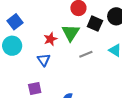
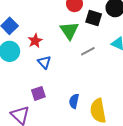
red star: (50, 39) -> (35, 41), moved

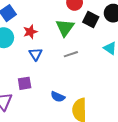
gray line: (88, 51) -> (71, 54), moved
blue semicircle: (74, 101) -> (58, 97), turned -88

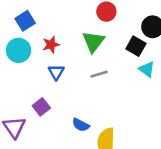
black square: (91, 19) -> (136, 46), moved
purple square: (25, 83) -> (41, 107), turned -32

